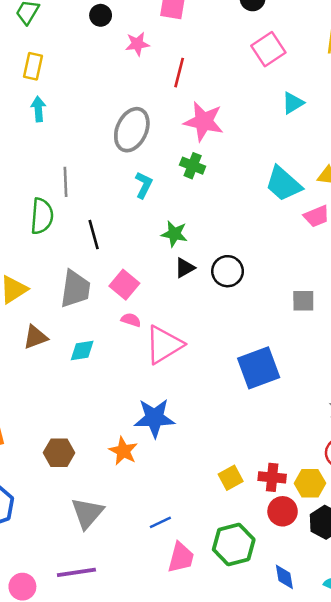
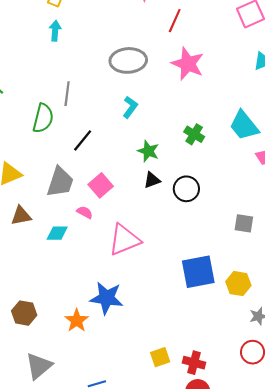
gray ellipse: (132, 130) -> (128, 60), turned 52
green cross: (193, 166) -> (194, 134), moved
black line: (94, 235) -> (83, 140), turned 45
pink semicircle: (131, 320) -> (85, 212), moved
yellow hexagon: (310, 483) -> (238, 284), moved

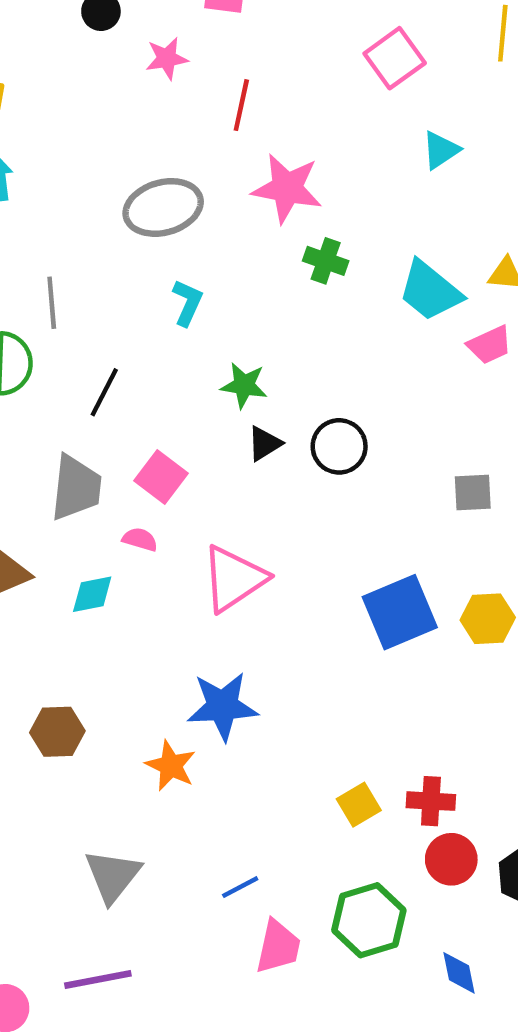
green cross: (194, 134) -> (326, 261), moved
brown hexagon: (24, 313) -> (57, 732), moved

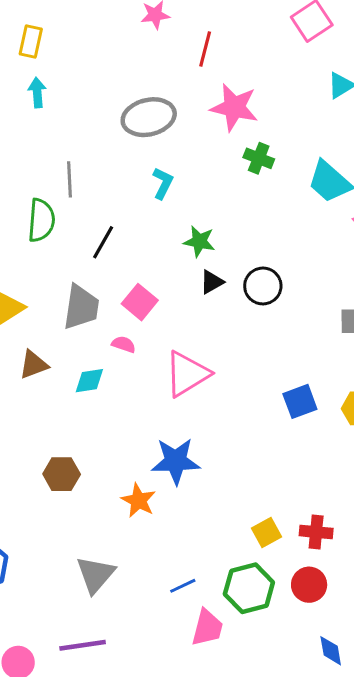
blue square: (400, 612) -> (300, 401), size x0.7
red circle: (451, 859) -> (309, 585), moved
green hexagon: (369, 920) -> (249, 588), moved

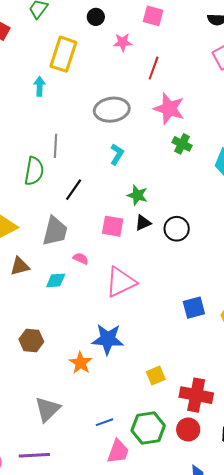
yellow rectangle: (31, 42) -> (63, 54), moved, size x1.6
pink square: (140, 302) -> (113, 226), moved, turned -35
yellow square: (267, 532) -> (156, 375), moved
red cross: (316, 532) -> (196, 395), size x1.5

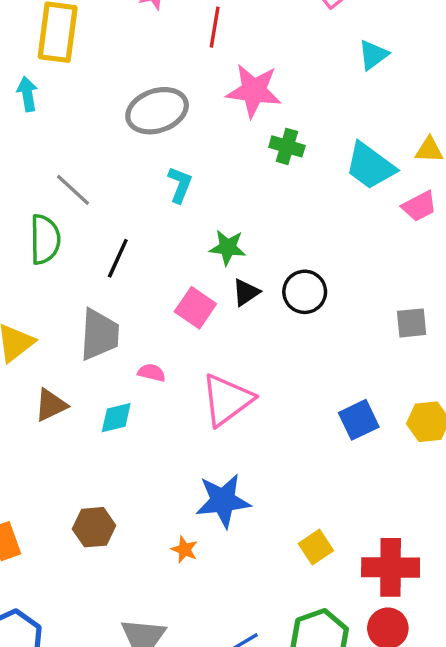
gray line: (55, 146) -> (73, 190), turned -40
pink square: (113, 226) -> (195, 308), turned 35
orange star: (81, 363) -> (184, 549), size x0.7

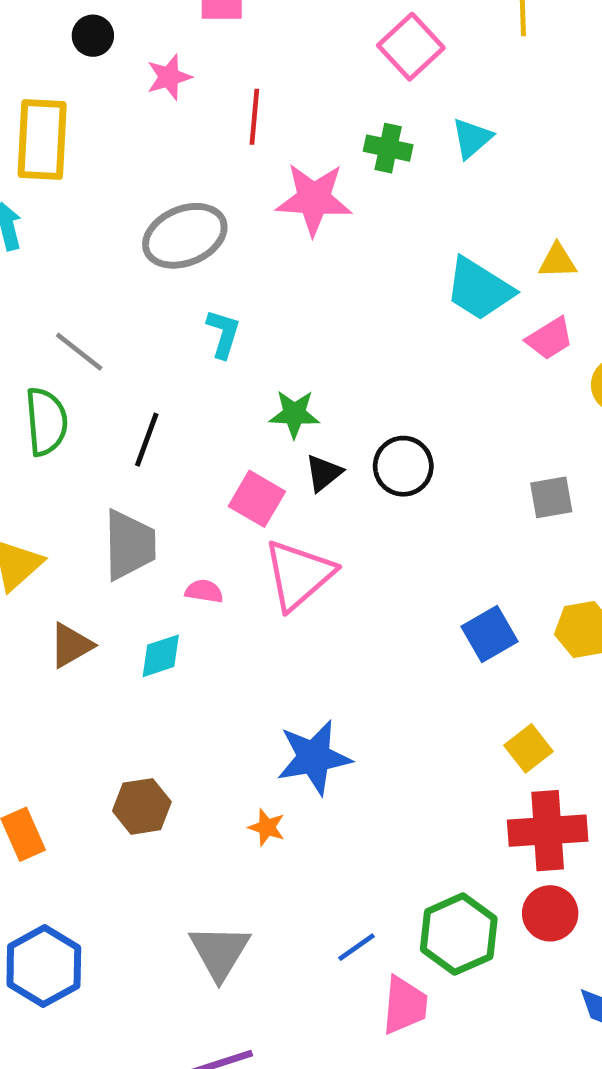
green cross: (287, 146) -> (388, 148), moved
pink triangle: (227, 400) -> (299, 575), moved
yellow square: (316, 547) -> (529, 748), moved

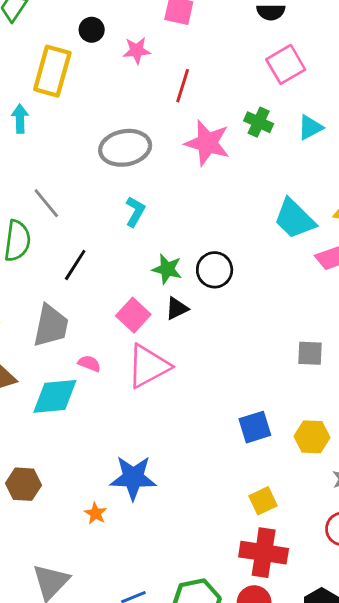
black circle: (93, 36) -> (92, 30), moved
black circle: (403, 466) -> (215, 270), moved
cyan diamond: (161, 656) -> (55, 396), size x1.6

